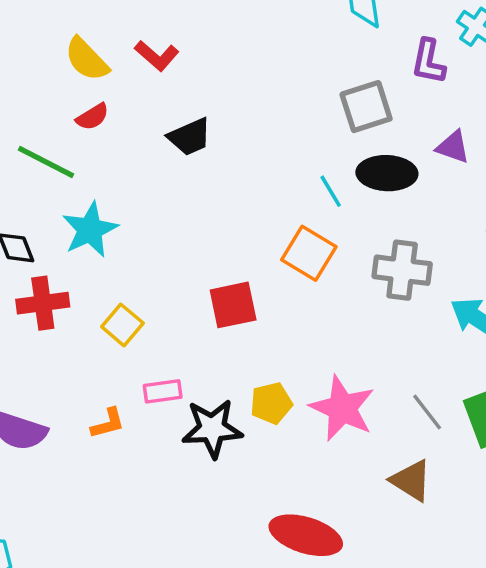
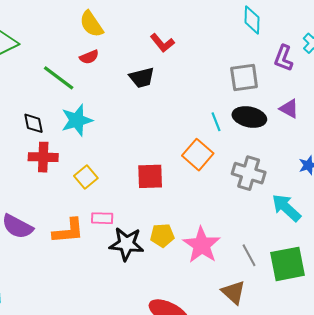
red L-shape: (157, 56) -> (162, 43), moved
orange L-shape: (108, 423) -> (68, 231), size x1.6

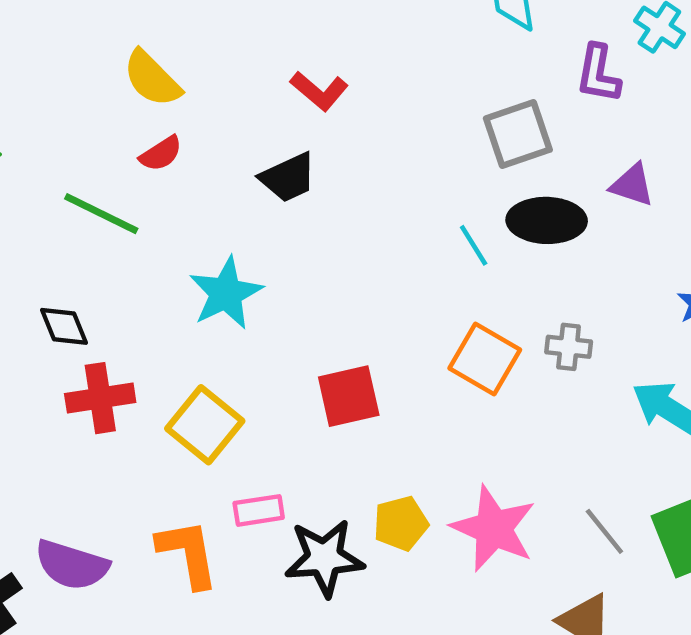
cyan star: (77, 120) -> (226, 293), moved
orange square: (198, 155) -> (485, 359), moved
gray cross: (249, 173) -> (569, 347), size x0.6
yellow square: (86, 177) -> (205, 425), size x1.4
orange L-shape: (68, 231) -> (188, 553), turned -84

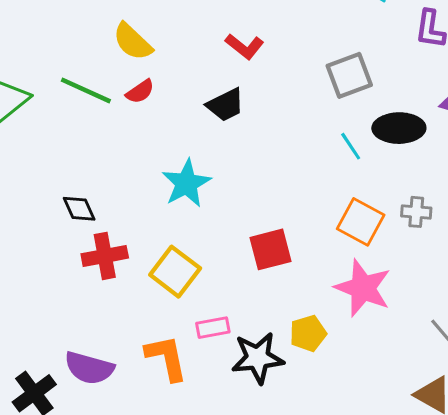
gray square: (518, 134) -> (349, 75), moved
green line: (101, 214) -> (86, 90), moved
pink star: (494, 528) -> (363, 288), moved

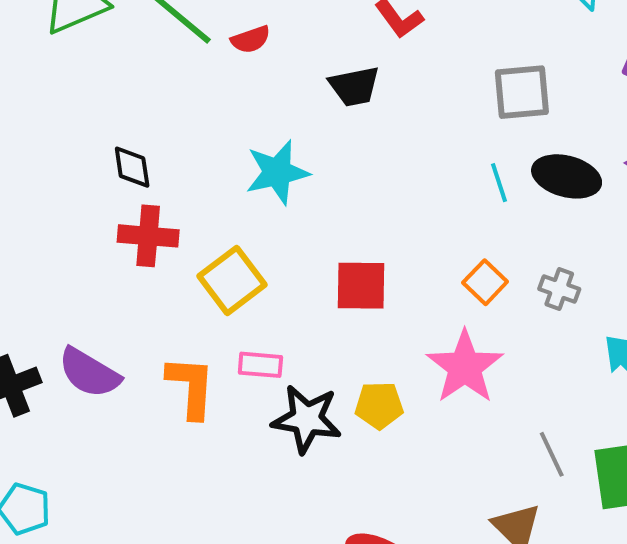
orange square: (361, 222) -> (485, 282), size x0.7

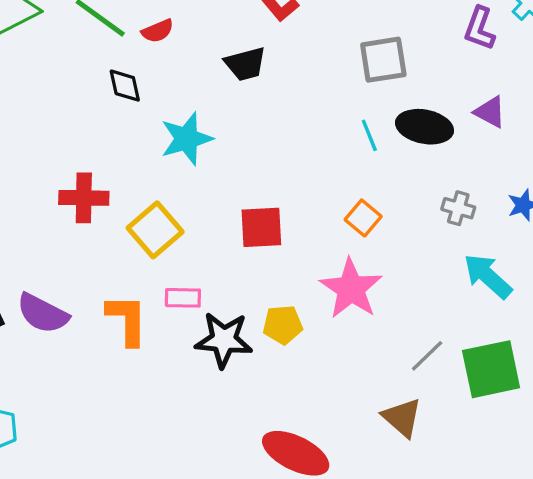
black diamond: (132, 167) -> (125, 86), moved
gray cross: (559, 289) -> (458, 208), moved
gray line: (552, 454) -> (427, 356), turned 75

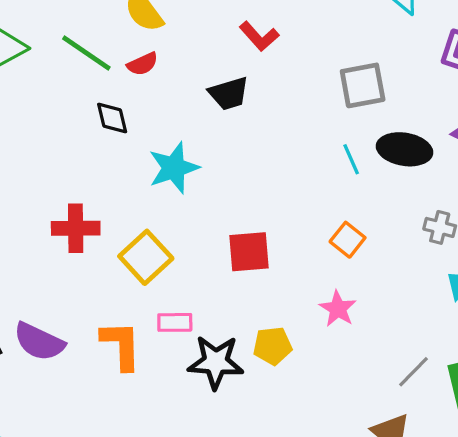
pink star: (351, 289) -> (338, 309), size x0.6

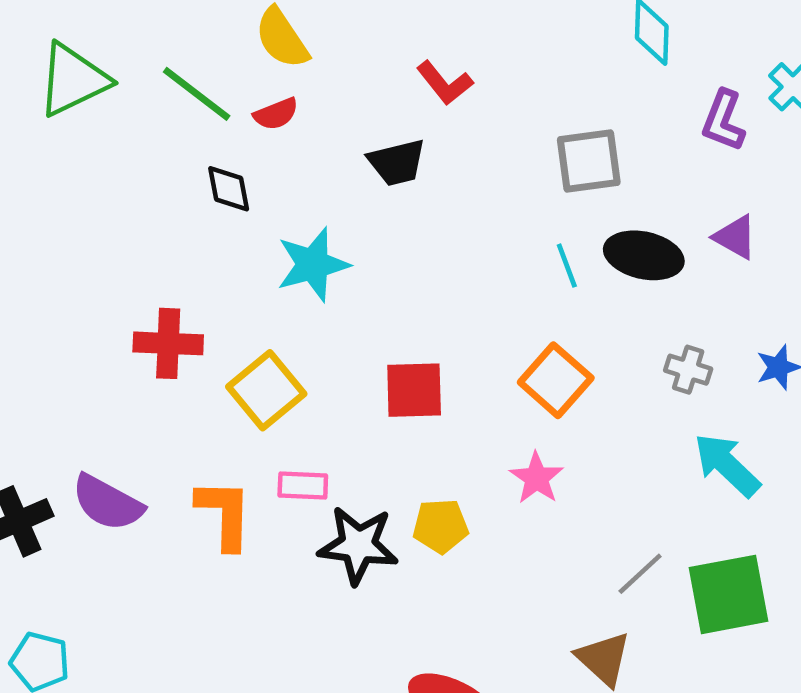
orange square: (348, 240) -> (556, 380), size x1.4

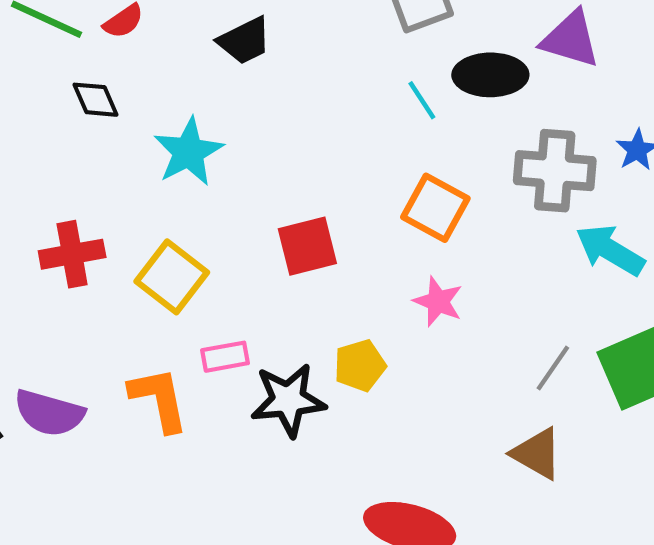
purple triangle: (735, 237) -> (571, 39), size x1.4
gray cross: (688, 370) -> (555, 171), size x1.8

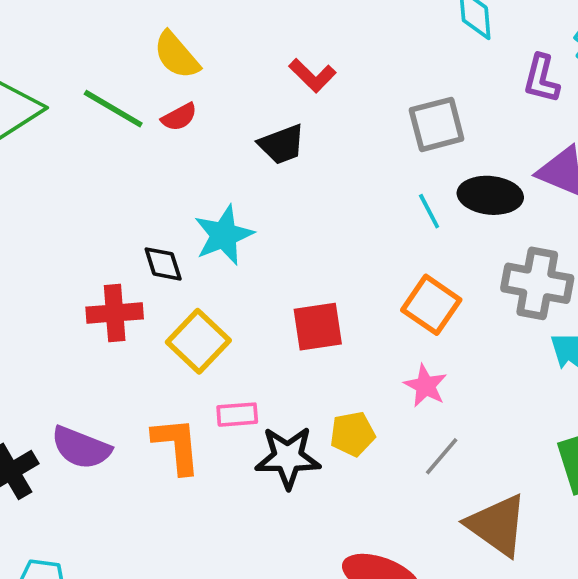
black diamond: (96, 100) -> (163, 264), moved
gray line: (553, 368) -> (442, 456), moved
brown triangle: (537, 454) -> (497, 525), size x1.4

